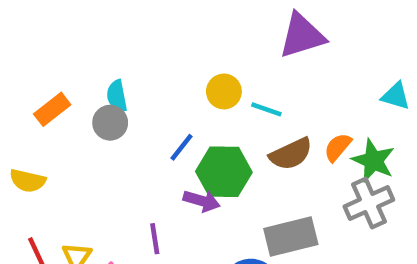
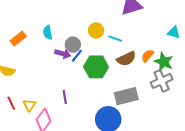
gray circle: (110, 123) -> (73, 45), moved
purple arrow: (202, 201) -> (63, 54), moved

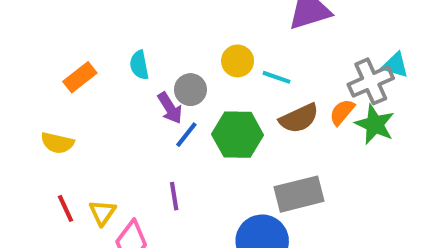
purple arrow: (63, 54) -> (170, 108), turned 42
blue line: (77, 56) -> (186, 135), moved
gray cross: (162, 81) -> (371, 81), moved

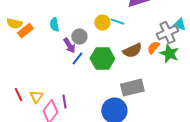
cyan line: (276, 77) -> (117, 22), moved
yellow semicircle: (57, 143) -> (14, 24), moved
purple line: (174, 196) -> (64, 102), moved

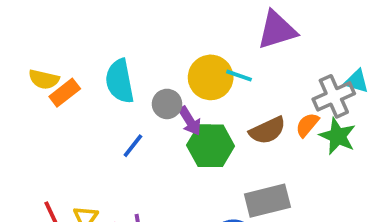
yellow circle: (102, 23) -> (211, 77), size x1.5
cyan semicircle: (54, 25) -> (120, 81), size x1.6
purple arrow: (69, 46) -> (190, 121), moved
blue line: (77, 59) -> (133, 146), moved

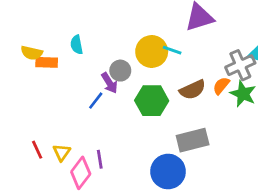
cyan semicircle: (120, 81) -> (77, 45), moved, size x0.6
orange rectangle: (65, 93) -> (47, 62), turned 40
purple arrow: (190, 121) -> (109, 83), moved

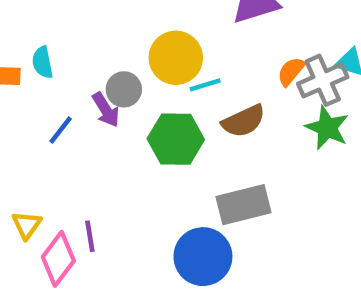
cyan semicircle: (77, 45) -> (42, 62), moved
cyan line: (172, 50) -> (205, 85), moved, turned -36
orange semicircle: (221, 86) -> (291, 71), moved
blue line: (96, 101) -> (61, 130), moved

